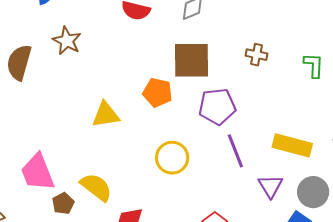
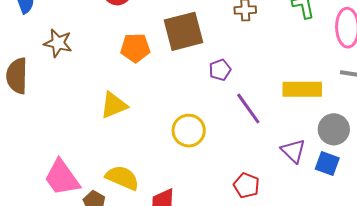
orange pentagon: (157, 93) -> (135, 48), moved
purple pentagon: (217, 107) -> (220, 70), size x0.6
purple triangle: (270, 186) -> (293, 151), moved

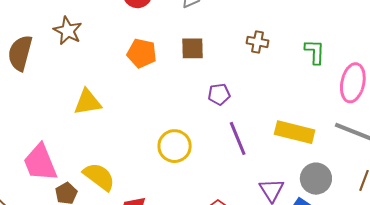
brown square: (184, 31) -> (192, 48), size x0.6
yellow triangle: (114, 105) -> (88, 102), moved

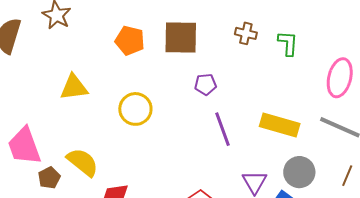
brown square: (192, 48) -> (181, 38), size x1.5
green L-shape: (315, 52) -> (288, 43), moved
yellow circle: (175, 146) -> (135, 109), moved

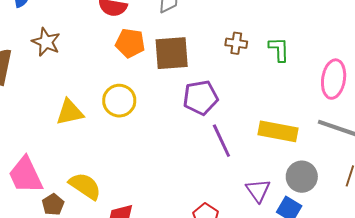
orange pentagon: (130, 41) -> (130, 43), moved
purple pentagon: (205, 84) -> (200, 98), size x1.6
yellow circle: (135, 109) -> (119, 101), moved

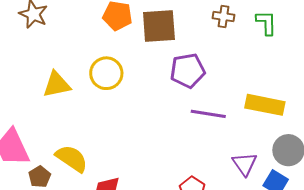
purple line: (221, 141) -> (208, 114), turned -56

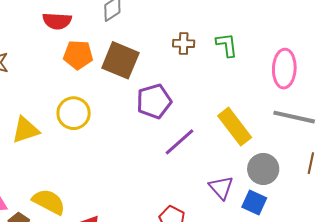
brown square: (159, 26) -> (120, 60), turned 33
yellow rectangle: (265, 105) -> (235, 127), turned 48
purple line: (208, 114) -> (179, 142), turned -44

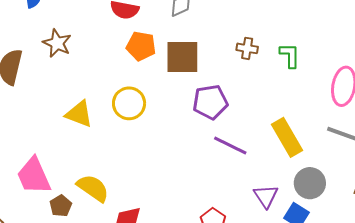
brown square: (120, 60) -> (182, 57), turned -30
yellow triangle: (25, 130) -> (79, 114), turned 32
purple line: (179, 142) -> (230, 146), turned 60

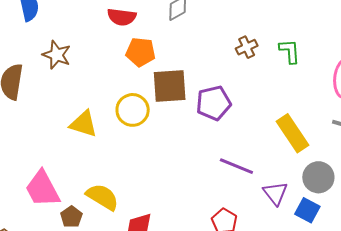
brown cross: (247, 48) -> (247, 47), turned -30
brown square: (182, 57) -> (170, 86), moved
purple line: (230, 146) -> (236, 166), moved

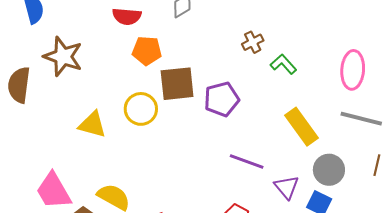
green L-shape: (290, 51) -> (283, 64), moved, turned -36
brown star: (57, 55) -> (63, 56), size x1.4

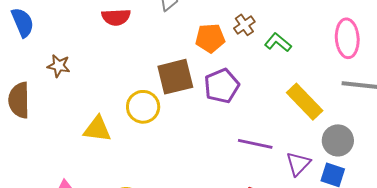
orange pentagon: (147, 51) -> (210, 38), moved
brown star: (63, 56) -> (59, 66), size x0.6
purple triangle: (287, 187) -> (298, 164), turned 32

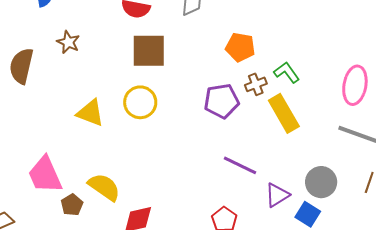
brown cross: (244, 25) -> (256, 84), moved
orange pentagon: (210, 38) -> (240, 47), moved
brown square: (175, 77) -> (149, 51), moved
yellow rectangle: (305, 102) -> (284, 113), moved

